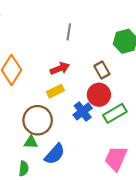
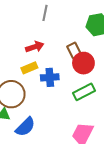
red circle: (99, 95) -> (83, 63), moved
blue cross: (83, 111) -> (50, 77), moved, turned 30

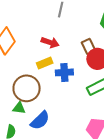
red arrow: (35, 47) -> (50, 42), turned 36

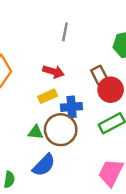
brown circle: (27, 88) -> (61, 130), moved
green triangle: (19, 108) -> (36, 132), moved

